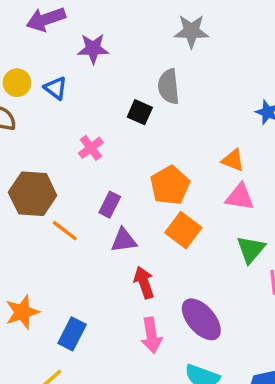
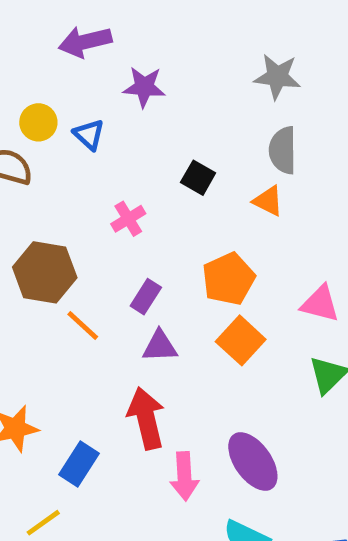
gray semicircle: (169, 87) -> (283, 150), moved
orange triangle: (233, 160) -> (268, 201), moved
red arrow: (144, 282) -> (146, 418), moved, size x1.4

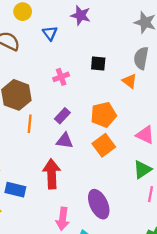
yellow circle: (38, 122) -> (23, 12), moved
black square: (198, 178) -> (98, 64), turned -35
orange line: (83, 326) -> (30, 124), turned 42
blue rectangle: (79, 464) -> (15, 190), turned 60
pink arrow: (184, 476) -> (63, 219), moved

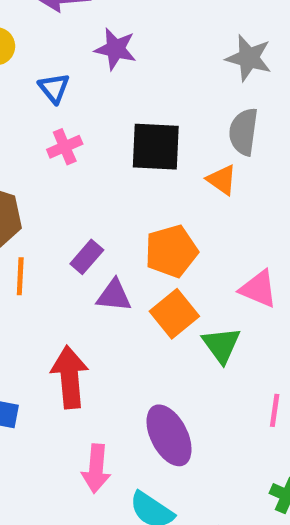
black square: (98, 64) -> (156, 147), size x1.6
pink cross: (61, 77) -> (65, 147), moved
purple triangle: (65, 141) -> (114, 296), moved
green triangle: (142, 170) -> (221, 345), moved, turned -30

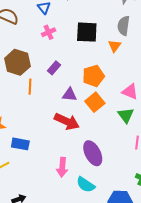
orange triangle: (222, 180) -> (115, 46), turned 32
purple rectangle: (87, 257) -> (54, 68), moved
green triangle: (221, 345) -> (126, 115), moved
red arrow: (70, 377) -> (67, 121), moved, turned 120

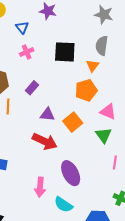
orange pentagon: (93, 76) -> (86, 90), moved

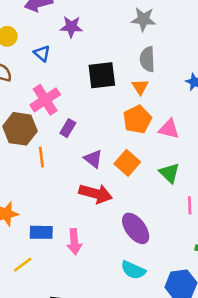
pink cross: (27, 52) -> (45, 100), moved, size x1.6
pink triangle: (108, 112) -> (169, 129), moved
purple triangle: (47, 114) -> (93, 159), turned 42
pink arrow: (40, 187) -> (74, 242), moved

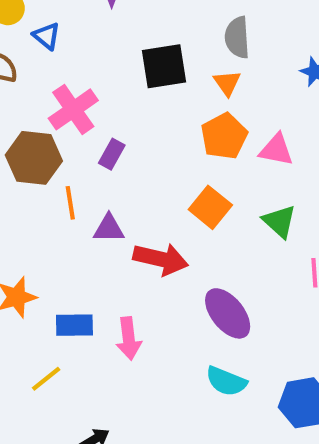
blue triangle: (42, 53) -> (47, 36), moved
purple triangle: (93, 159) -> (109, 228), moved, turned -36

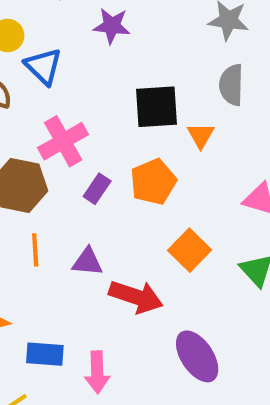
blue triangle: (47, 36) -> (43, 66), size x1.4
orange triangle: (227, 83) -> (201, 135), moved
orange pentagon: (224, 136) -> (153, 182), moved
orange line: (70, 203) -> (35, 250), moved

